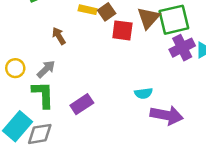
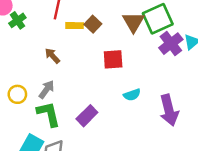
red square: (122, 30) -> (113, 59), moved
cyan semicircle: (143, 93) -> (132, 95), moved
purple arrow: (167, 115) -> (169, 110), turned 76

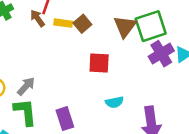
brown arrow: (52, 56) -> (37, 18), moved
purple rectangle: (87, 116) -> (65, 119), turned -70

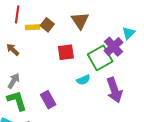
brown arrow: (37, 18) -> (13, 50), moved
green square: (151, 26) -> (100, 58), moved
purple cross: (161, 54) -> (114, 47), moved

